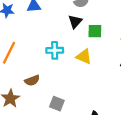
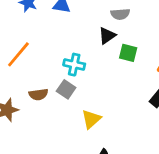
yellow triangle: (84, 57) -> (91, 119), moved, turned 42
gray square: (57, 104) -> (66, 89), moved

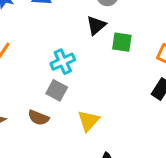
cyan cross: (74, 65) -> (63, 62), turned -30
brown semicircle: (38, 94) -> (38, 118), moved, turned 36

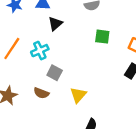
black triangle: (96, 25) -> (55, 24), moved
cyan cross: (63, 62) -> (40, 51), moved

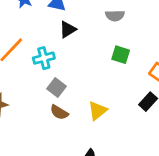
brown semicircle: (41, 93) -> (59, 112), moved
yellow triangle: (78, 95) -> (98, 111), moved

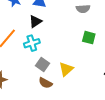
black triangle: (68, 29) -> (35, 21), moved
yellow triangle: (98, 111) -> (66, 69), moved

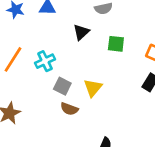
black triangle: (35, 21) -> (81, 32), moved

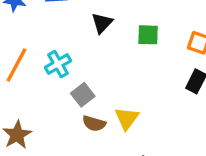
gray square: (62, 86) -> (83, 95), turned 30
yellow triangle: (93, 88) -> (127, 118), moved

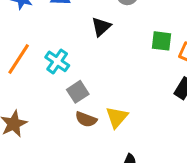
green square: (148, 35) -> (161, 41), moved
cyan cross: (58, 64) -> (57, 61), turned -30

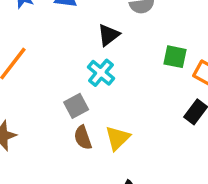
cyan cross: (57, 61) -> (101, 73), moved
brown semicircle: (86, 119) -> (83, 138), turned 45

